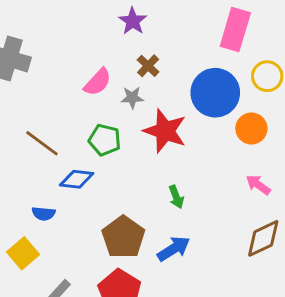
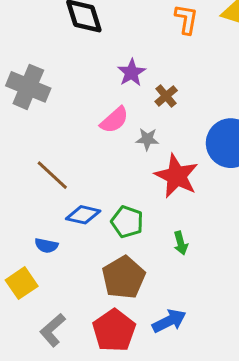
purple star: (133, 21) -> (131, 73), moved
brown cross: (148, 66) -> (166, 96), moved
green pentagon: (105, 140) -> (127, 222), moved
blue arrow: (174, 249) -> (169, 321), moved

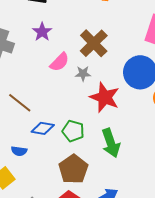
purple star: (131, 73) -> (42, 32), moved
brown cross: (166, 96) -> (94, 43), size x1.8
green arrow: (181, 243) -> (111, 143), size x1.8

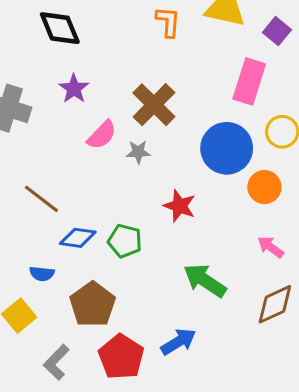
red star: (105, 97) -> (180, 206), moved, size x0.7
green arrow: (111, 143) -> (205, 281), moved, turned 144
brown pentagon: (73, 169) -> (93, 304), moved

